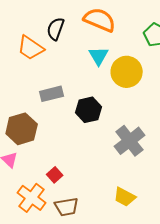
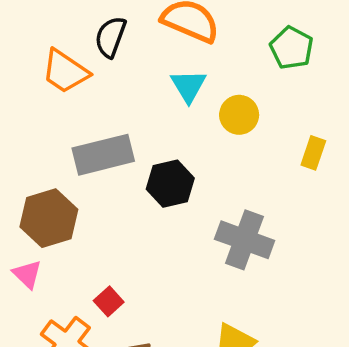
yellow circle: (127, 72) -> (239, 115), size x0.7
gray rectangle: (52, 94) -> (103, 155), size x1.4
gray cross: (130, 141) -> (245, 240), turned -32

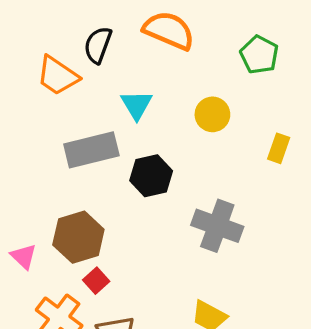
cyan triangle: (188, 86) -> (137, 105), moved
brown hexagon: (49, 218) -> (78, 237), moved

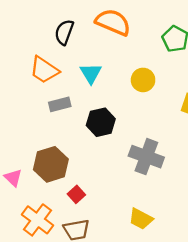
orange trapezoid: (57, 76) -> (44, 70), moved
gray rectangle: (91, 150) -> (60, 104), size x0.6
red square: (96, 281) -> (76, 194), moved

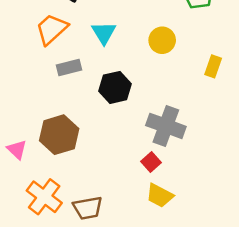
orange trapezoid: (44, 70) -> (52, 29), turned 104
red square: (76, 194) -> (151, 162), moved

